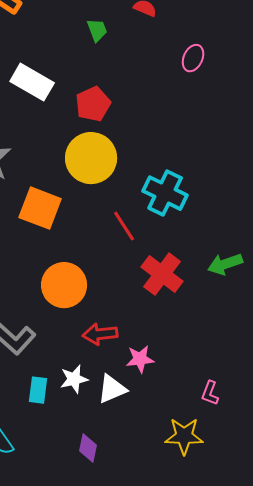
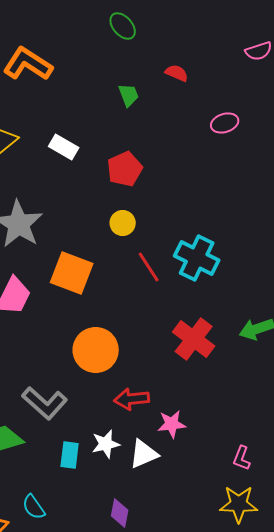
pink ellipse: (193, 58) -> (225, 123), turned 48
white rectangle: (32, 82) -> (64, 147), size x0.7
yellow circle: (91, 158) -> (123, 223), size x0.5
red line: (124, 226) -> (149, 267), moved
yellow star: (184, 436) -> (239, 504), moved

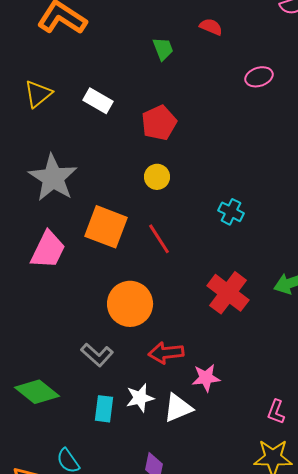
cyan cross: (197, 258) -> (231, 212), size x0.6
red line: (149, 267) -> (159, 239), moved
gray L-shape: (45, 403) -> (97, 355), moved, size x0.7

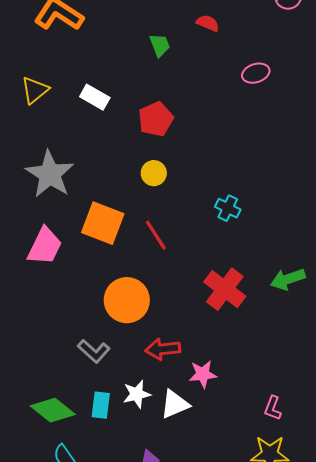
green diamond: (37, 392) -> (53, 410), moved

